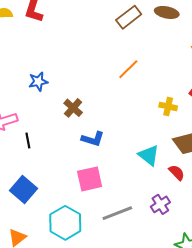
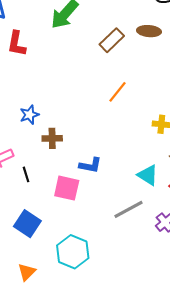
brown cross: (73, 108) -> (52, 138), moved, turned -36
pink square: (90, 179) -> (67, 188), moved, turned 32
gray line: (117, 213) -> (128, 209), moved

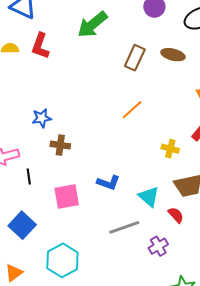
brown rectangle: (112, 40) -> (135, 58), turned -30
blue L-shape: (90, 165) -> (108, 183), moved
pink square: (67, 188) -> (67, 196), turned -32

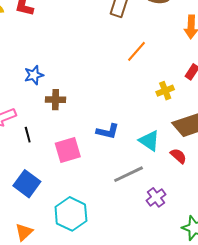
orange line: (132, 110) -> (137, 51), moved
yellow cross: (170, 149) -> (165, 91), turned -30
purple cross: (158, 246) -> (156, 197), moved

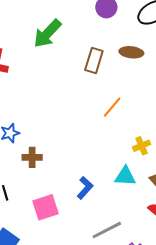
blue L-shape: (108, 131) -> (85, 188), turned -60
cyan triangle: (149, 141) -> (125, 176), moved, turned -30

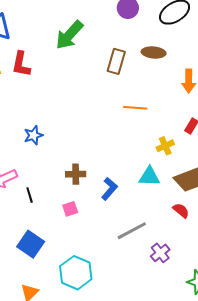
orange line: (112, 107) -> (135, 108), turned 55
brown cross: (32, 157) -> (76, 174), moved
pink square: (46, 207) -> (70, 209), size x0.6

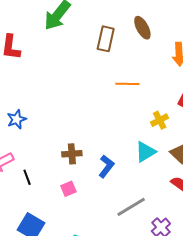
brown ellipse: (154, 52) -> (142, 28), turned 60
blue star: (33, 135) -> (17, 119), moved
cyan triangle: (149, 177) -> (145, 152), turned -30

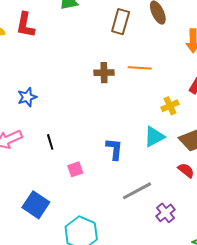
brown cross: (72, 154) -> (104, 73), moved
blue L-shape: (106, 166) -> (114, 149), turned -35
black line: (27, 177) -> (50, 142), moved

